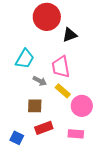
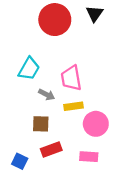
black triangle: (70, 35) -> (95, 14), moved, turned -35
yellow rectangle: (63, 91) -> (74, 106), turned -49

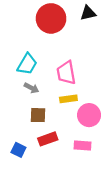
black triangle: (95, 14) -> (88, 13), turned 42
gray arrow: (47, 95) -> (31, 88), moved

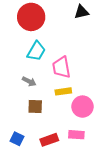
red circle: (51, 18) -> (31, 17), moved
cyan trapezoid: (27, 64) -> (36, 51), moved
red rectangle: (48, 139) -> (49, 140), moved

